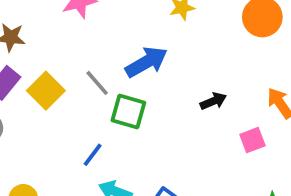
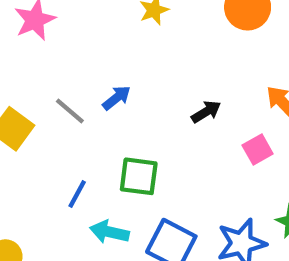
blue arrow: (146, 62) -> (117, 98), moved, size x0.6
green square: (128, 111) -> (139, 176), moved

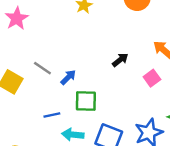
blue arrow: (117, 98) -> (68, 77), moved
blue line: (77, 194) -> (52, 115), turned 56

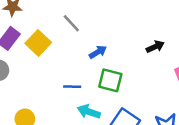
gray line: (42, 68) -> (71, 23), moved

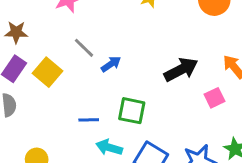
black arrow: (155, 47) -> (181, 70), size x1.6
blue arrow: (98, 52) -> (111, 64), moved

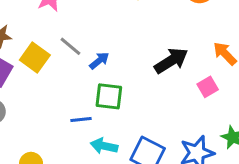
yellow square: (48, 72) -> (35, 58), moved
green square: (132, 111) -> (109, 96), moved

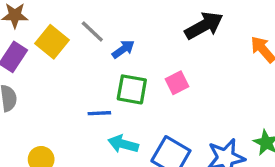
black arrow: (171, 61) -> (204, 26), moved
pink square: (208, 87) -> (177, 83), moved

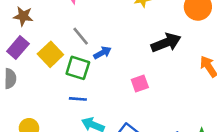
yellow square: (52, 42) -> (50, 54), moved
green square: (132, 89) -> (78, 68), moved

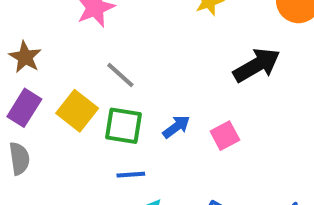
brown star: (23, 16) -> (25, 57), turned 30
blue arrow: (102, 53) -> (176, 127), moved

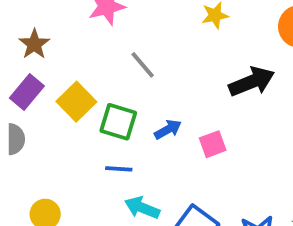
gray line: (120, 75) -> (143, 65), moved

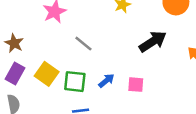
pink square: (213, 144) -> (136, 85), turned 35

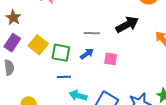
gray line: (83, 44) -> (92, 33), moved, turned -42

